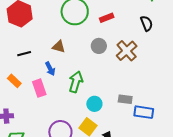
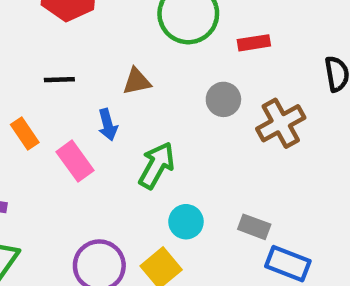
brown triangle: (59, 47) -> (137, 81), turned -40
pink rectangle: (39, 88) -> (75, 161), turned -30

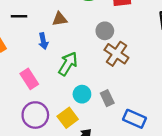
brown cross: (281, 123) -> (116, 54), moved, turned -30
pink rectangle: (75, 161) -> (29, 79), moved
gray rectangle: (254, 227) -> (107, 98), moved, turned 42

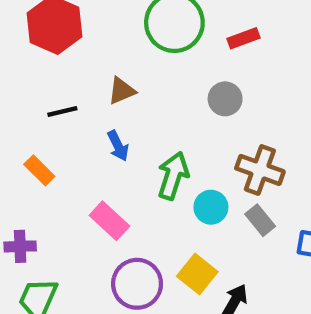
brown triangle: (60, 19) -> (122, 91), moved
brown cross: (116, 54) -> (260, 170), moved
cyan circle: (82, 94) -> (211, 207), moved

